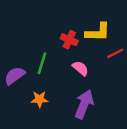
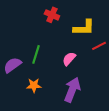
red cross: (69, 40) -> (52, 15), moved
pink semicircle: (80, 68) -> (69, 59), turned -88

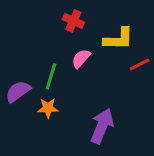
pink semicircle: (69, 59) -> (81, 58), moved
orange star: (34, 85) -> (48, 108), moved

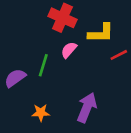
red cross: (73, 21) -> (62, 18), size x1.5
orange star: (48, 108) -> (41, 113), moved

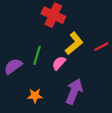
yellow L-shape: (101, 33) -> (74, 43), moved, turned -40
pink semicircle: (69, 50) -> (59, 63), moved

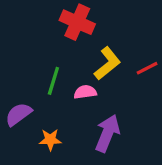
pink semicircle: (59, 63) -> (85, 92), turned 40
purple semicircle: (13, 66) -> (19, 114), moved

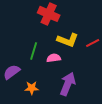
yellow L-shape: (107, 63) -> (68, 40), turned 60

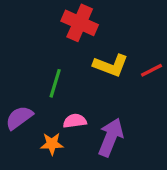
pink semicircle: (54, 58) -> (75, 121), moved

